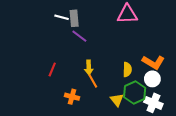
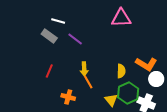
gray rectangle: (74, 18) -> (49, 36), moved, turned -49
white circle: (152, 79) -> (156, 79), moved

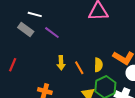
red line: (49, 71) -> (13, 65), moved
orange line: (88, 82) -> (79, 68), moved

